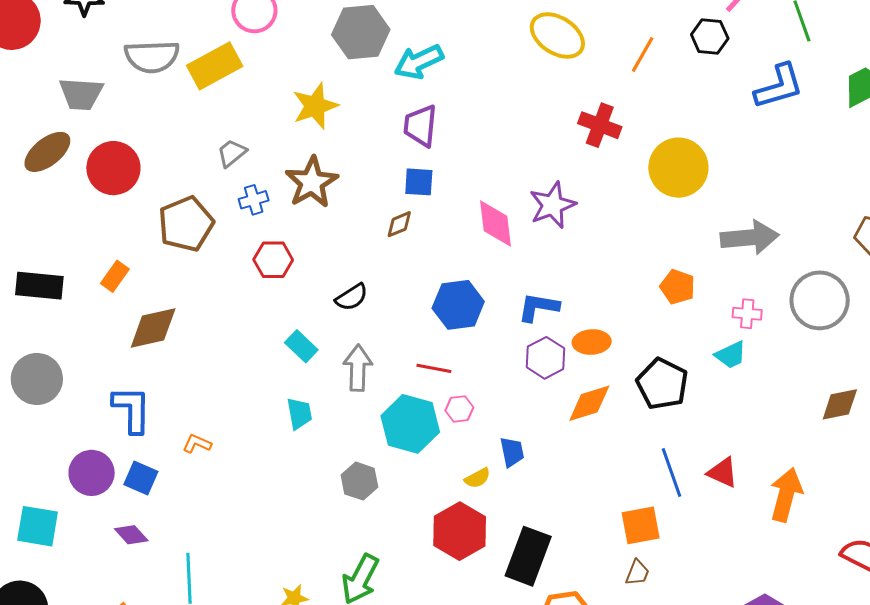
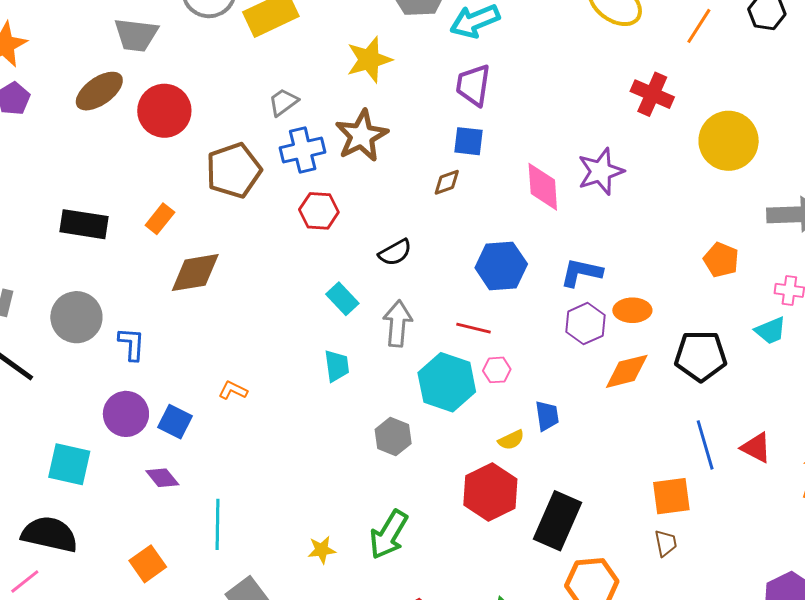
blue cross: (254, 200) -> (303, 150), size x1.5
black pentagon: (662, 384) -> (701, 356), turned -30
blue L-shape: (132, 409) -> (132, 344), moved, size x0.7
brown trapezoid: (637, 573) -> (666, 543), turned -36

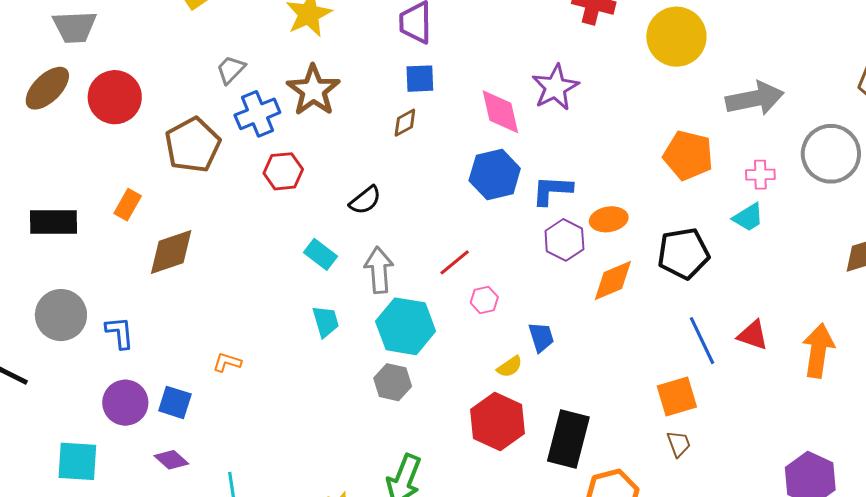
orange pentagon: (721, 260) -> (688, 155), size x1.4
blue hexagon: (501, 266) -> (495, 175), moved
red line: (474, 328) -> (455, 262), turned -44
cyan hexagon: (447, 382) -> (406, 326), moved

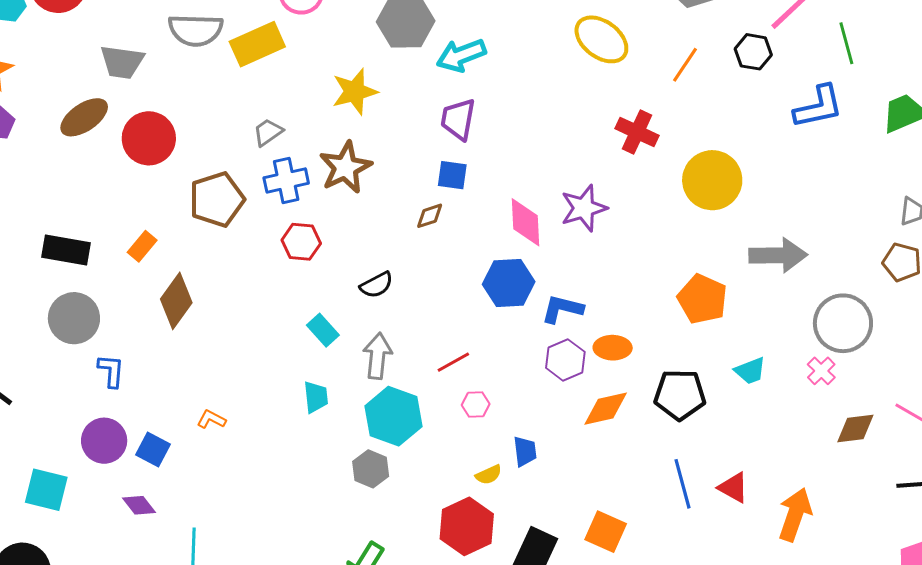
pink cross: (760, 175) -> (821, 371), moved, turned 36
brown diamond: (171, 252) -> (176, 301), turned -46
gray circle: (61, 315) -> (74, 318), moved
orange square: (677, 397) -> (606, 532), moved, turned 30

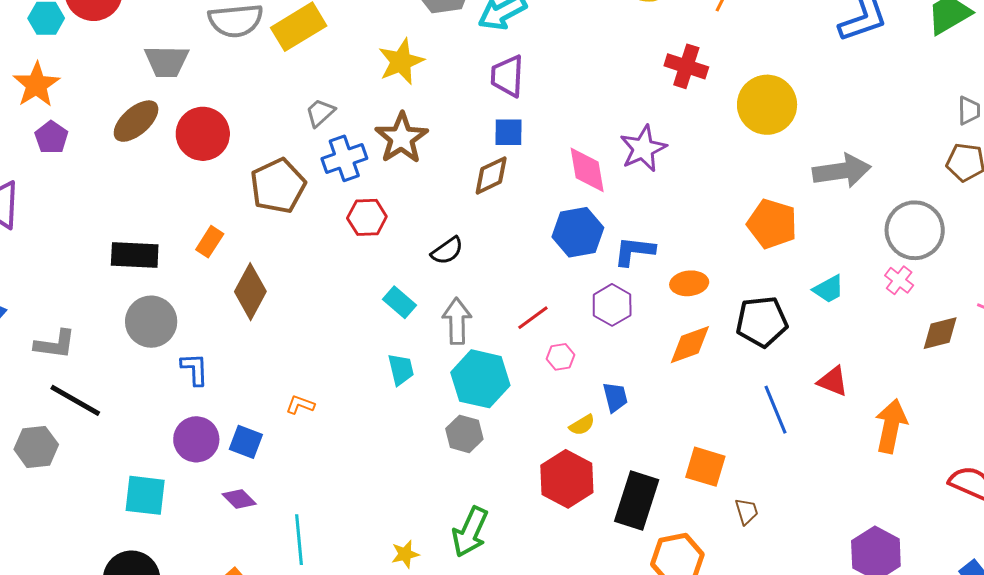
brown diamond: (430, 216) -> (491, 175), size x1.4
purple hexagon: (565, 360) -> (612, 305), moved
red triangle: (733, 488) -> (833, 381), moved

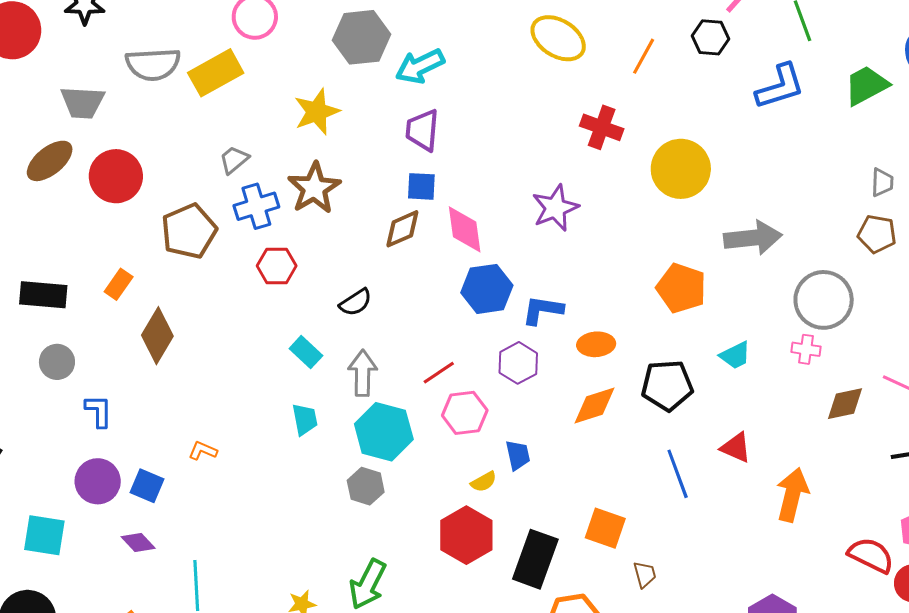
pink diamond: (587, 170) -> (465, 229), moved
pink cross: (899, 280) -> (806, 349), turned -32
gray circle: (151, 322) -> (57, 362), size x0.7
pink hexagon: (560, 357) -> (465, 413), size x1.6

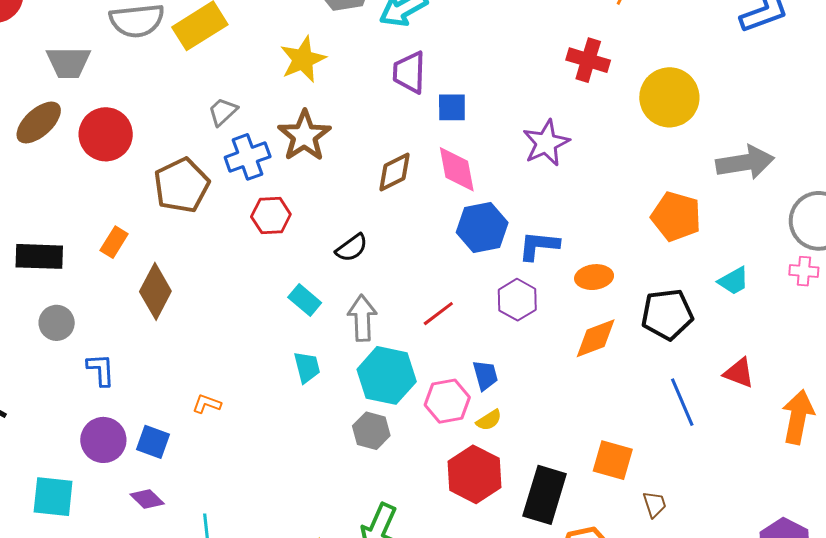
blue square: (421, 186) -> (452, 107), moved
pink hexagon: (465, 413) -> (447, 401), moved
blue trapezoid: (518, 455) -> (485, 375), moved

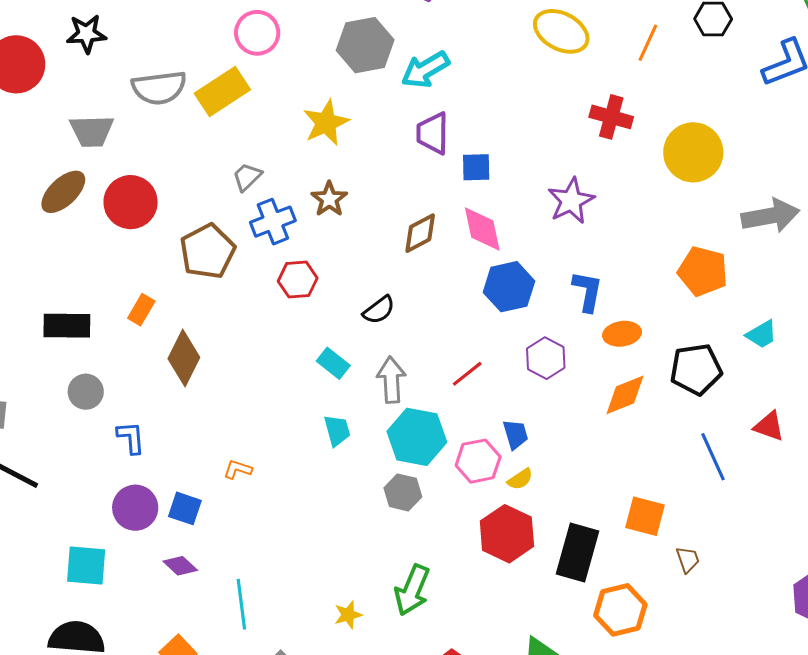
brown star: (304, 136) -> (329, 199), size x0.7
blue L-shape: (539, 246) -> (587, 291), moved, turned 96

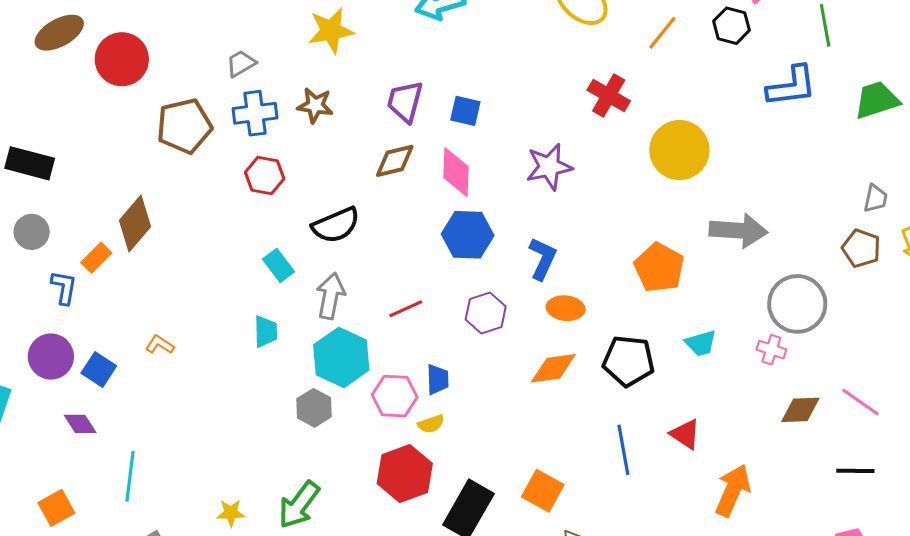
purple trapezoid: (433, 133) -> (405, 102), moved
brown star: (329, 199) -> (315, 105), turned 30
orange rectangle: (141, 310) -> (96, 258), moved
black semicircle: (379, 310) -> (336, 225), size x1.4

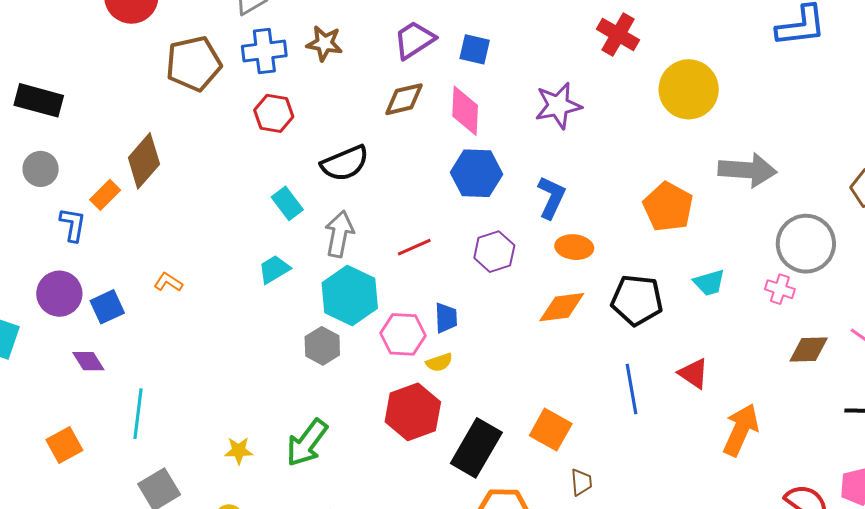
purple trapezoid: (405, 102) -> (414, 40), turned 42
cyan trapezoid: (266, 331) -> (274, 269), turned -120
blue square: (99, 370) -> (107, 307), turned 32

